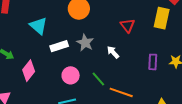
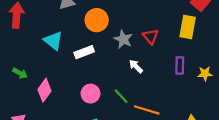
gray star: (85, 43) -> (123, 39), moved
white rectangle: (59, 46) -> (84, 52), moved
purple rectangle: (153, 62) -> (180, 65), moved

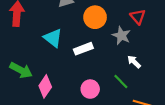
red triangle: (151, 36) -> (138, 17), moved
green arrow: (20, 73) -> (21, 70), size x1.5
green line: (121, 96) -> (121, 81), moved

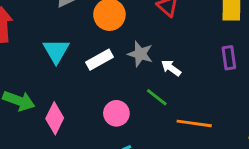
gray star: (121, 35) -> (140, 54), moved
cyan triangle: (53, 38) -> (56, 51), turned 30

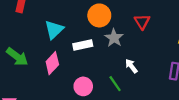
gray star: (140, 54) -> (114, 38), moved
pink diamond: (55, 118) -> (52, 63), moved

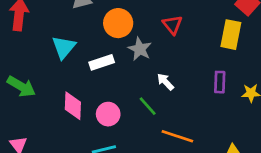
pink diamond: (52, 63) -> (73, 106), moved, turned -35

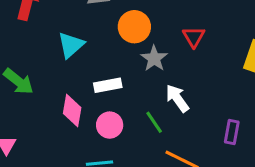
white rectangle: (102, 62) -> (108, 85), moved
white arrow: (165, 82) -> (177, 98), size x1.4
purple rectangle: (220, 82) -> (232, 132), moved

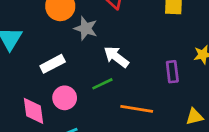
pink diamond: (72, 111) -> (34, 111), moved
green line: (154, 122) -> (102, 84), turned -65

